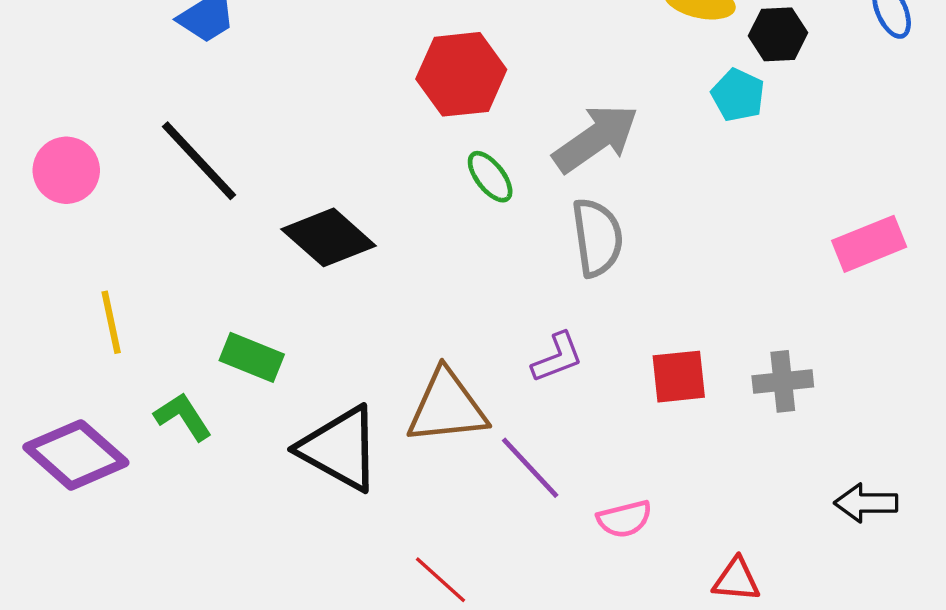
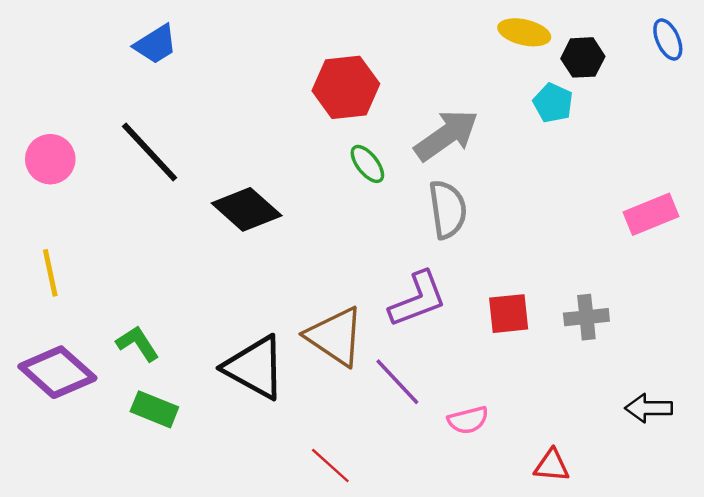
yellow line: (111, 322) -> (50, 273), moved
green rectangle: (252, 357) -> (154, 409), moved
purple L-shape: (557, 357) -> (418, 299), size x1.5
brown triangle: (447, 407) -> (335, 336), turned 40

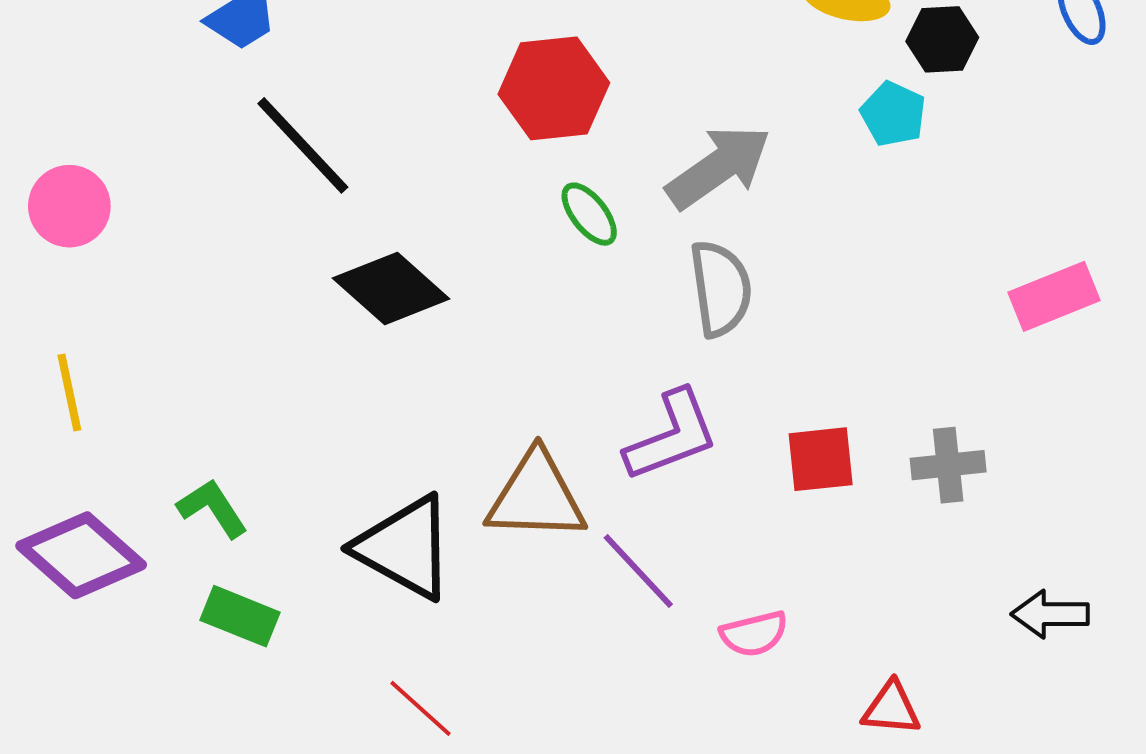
black line: (150, 152) -> (303, 145), moved
brown triangle: (335, 336) -> (536, 496), turned -32
red line: (330, 466) -> (420, 708), moved

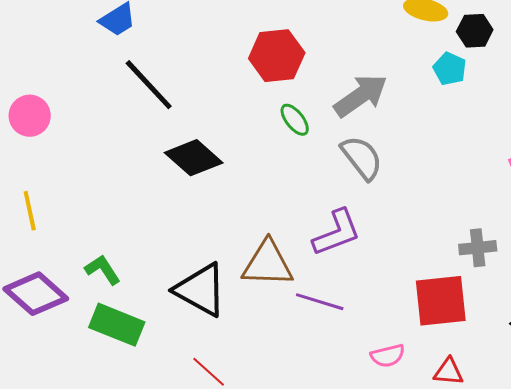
gray semicircle: (721, 289) -> (362, 158), turned -30
red square: (821, 459) -> (441, 301), moved, size x1.5
purple line: (638, 571) -> (320, 302), turned -30
green rectangle: (240, 616) -> (117, 325), size x1.4
pink semicircle: (754, 634) -> (388, 356), moved

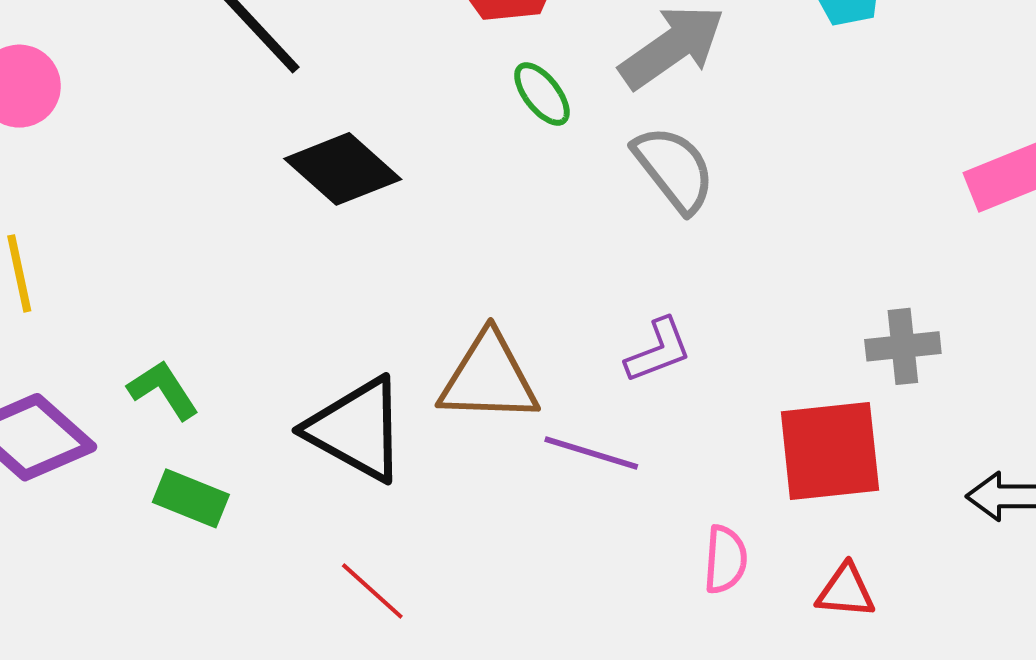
purple L-shape: (337, 233) -> (658, 350), moved, size x0.7
green rectangle: (117, 325) -> (191, 498), size x0.7
pink semicircle: (388, 356) -> (725, 559), turned -72

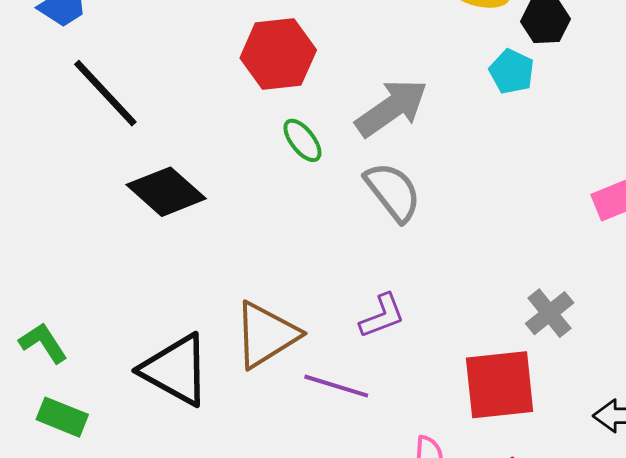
gray cross: (903, 346) -> (550, 313), turned -33
brown triangle: (489, 378) -> (266, 335), turned -34

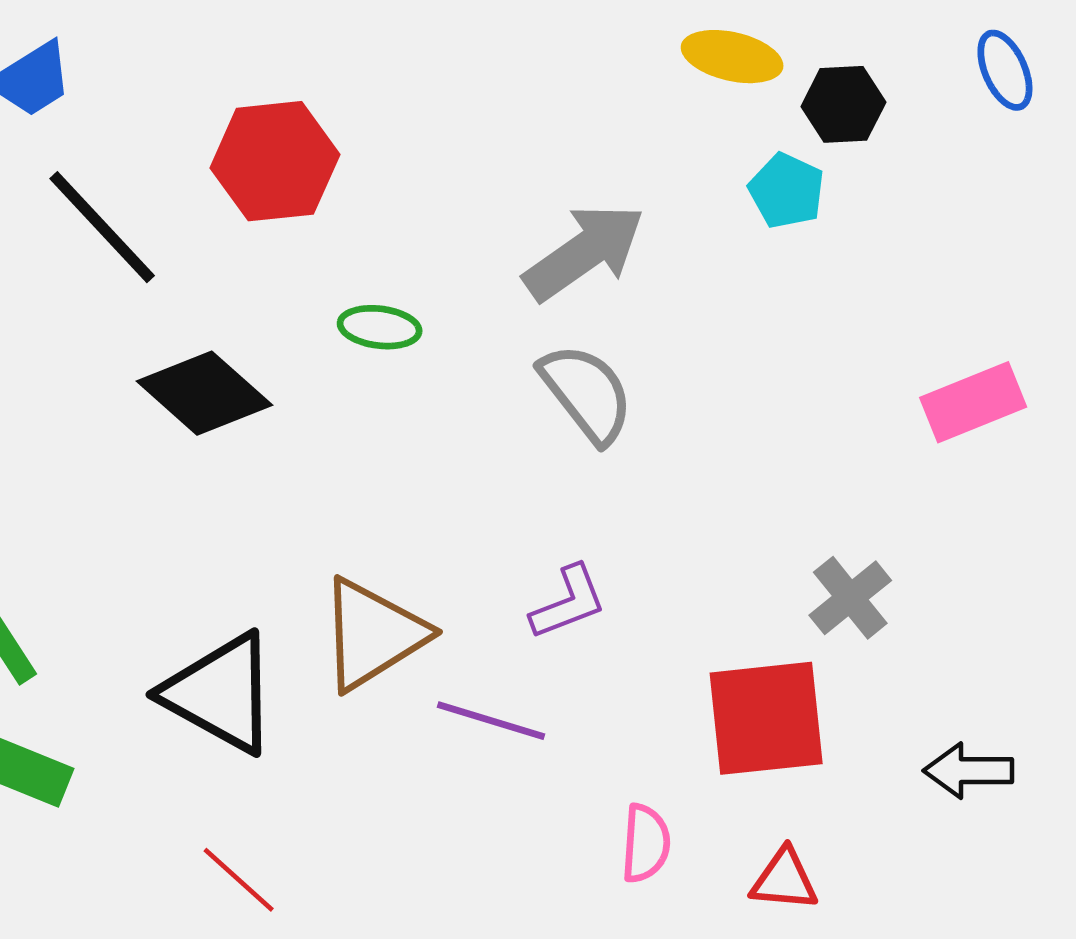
red hexagon: (278, 54) -> (275, 161), moved
green ellipse: (302, 140) -> (380, 327), moved, turned -45

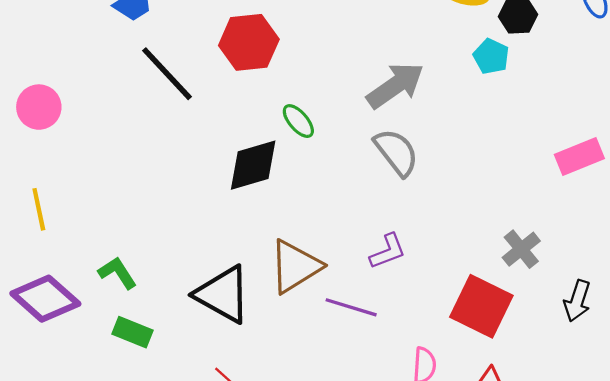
green ellipse: (380, 327) -> (298, 121), turned 42
black diamond: (204, 393) -> (253, 165), moved, turned -58
red square: (766, 718) -> (481, 306), turned 32
black arrow: (969, 771) -> (577, 301), moved, turned -72

